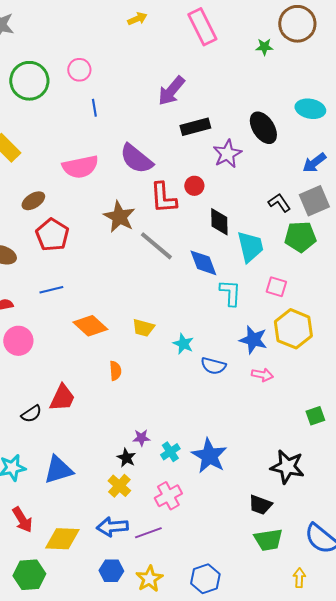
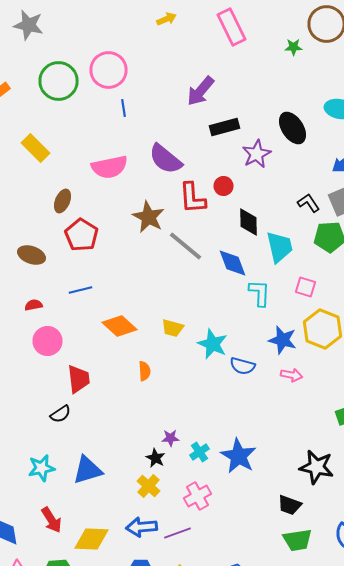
pink circle: (79, 70) -> (108, 70), size x1.6
brown ellipse: (33, 201) -> (62, 201), turned -35
cyan star: (183, 344) -> (212, 344), size x1.4
red trapezoid: (62, 398) -> (78, 379), moved, turned -32

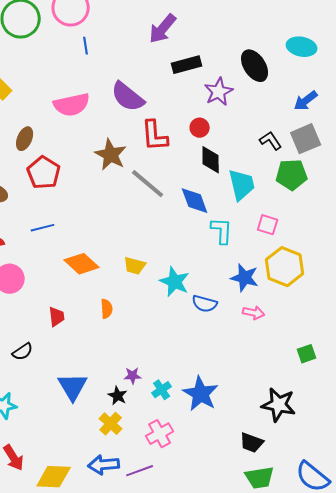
red circle: (224, 186) -> (200, 128), moved
red trapezoid: (78, 379) -> (57, 317), moved, size x0.7
blue triangle: (88, 470) -> (73, 387), moved, turned -44

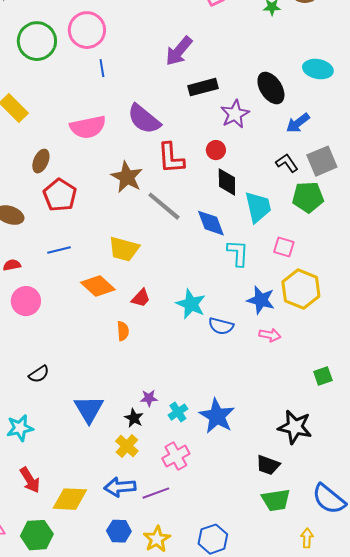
blue arrow: (306, 101) -> (298, 123), moved
yellow trapezoid: (135, 266) -> (124, 249), moved, size x1.4
red trapezoid: (57, 317) -> (141, 298), moved, turned 50

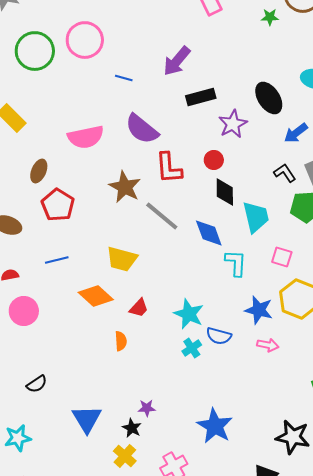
blue line: (102, 68) -> (124, 78), moved, turned -66
cyan cross: (178, 412) -> (192, 348), moved

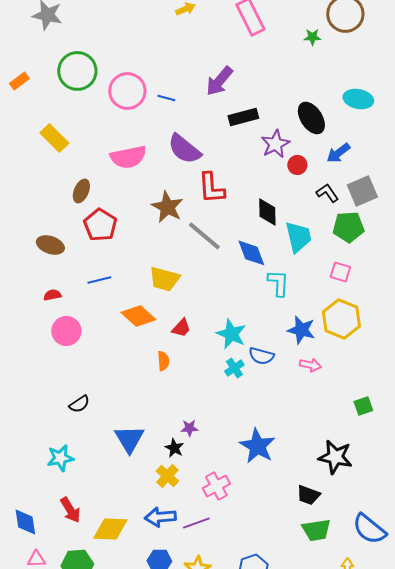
pink circle: (85, 40) -> (127, 91), moved
red circle: (214, 160) -> (297, 165), moved
pink square: (282, 257) -> (340, 272), moved

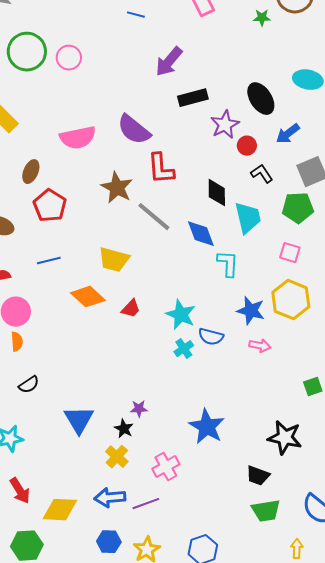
pink circle: (127, 91) -> (69, 58), moved, size x0.7
blue line: (166, 98) -> (136, 15), moved
black L-shape: (327, 193) -> (262, 174), moved
orange semicircle: (163, 361) -> (17, 342), moved

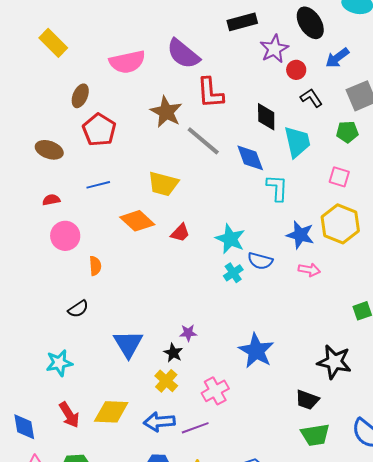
green pentagon: (298, 208) -> (347, 132), size x0.7
orange semicircle: (17, 342) -> (95, 266), moved
yellow diamond: (60, 510) -> (111, 412), moved

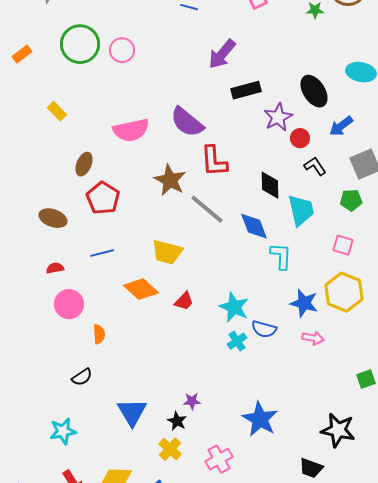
yellow rectangle: (53, 43) -> (57, 111), size x0.7

